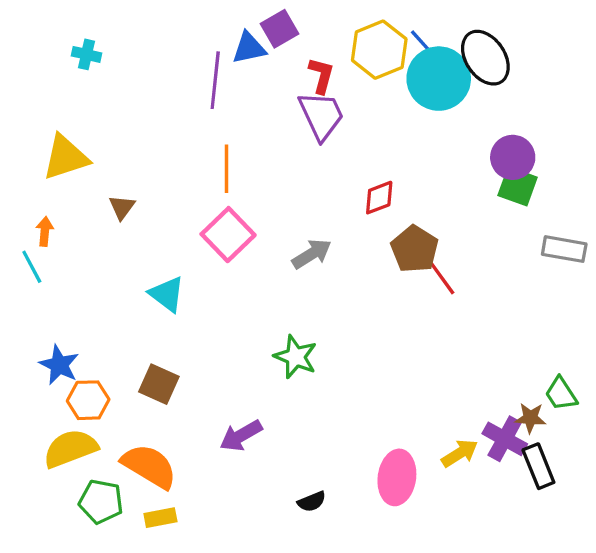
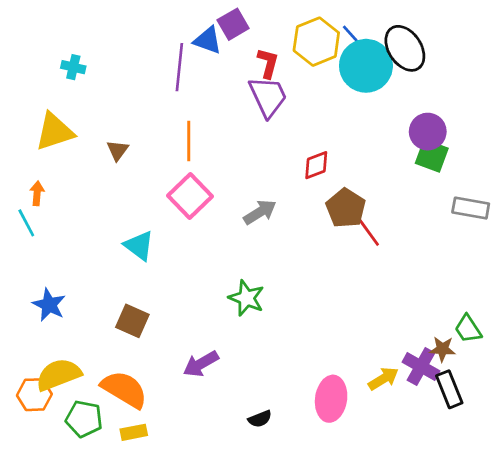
blue triangle: (249, 48) -> (208, 40), turned 32
cyan cross: (87, 54) -> (73, 67), moved
brown triangle: (122, 207) -> (118, 150), moved
orange hexagon: (88, 400) -> (34, 395), moved

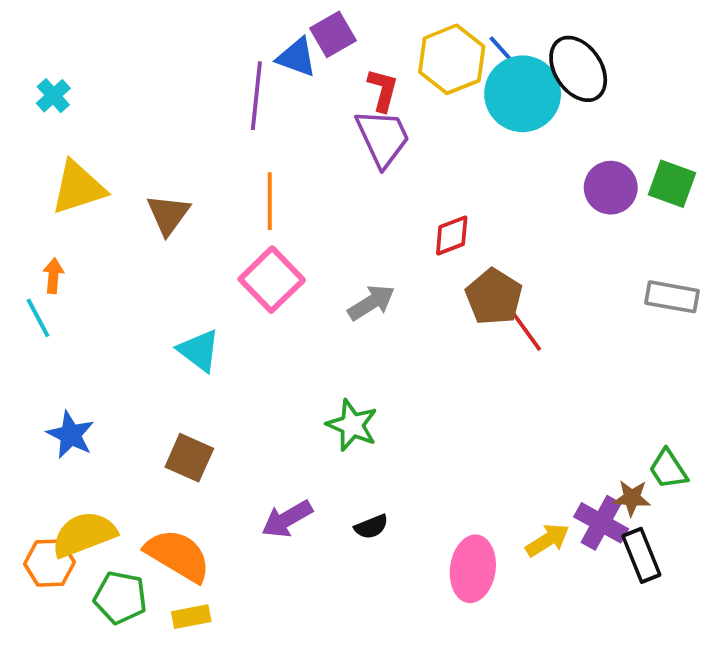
cyan cross: (73, 67) -> (53, 96), moved, turned 35
brown triangle: (118, 150) -> (168, 214), size x1.4
green square: (432, 156) -> (672, 184), moved
black semicircle: (260, 419) -> (371, 527), moved

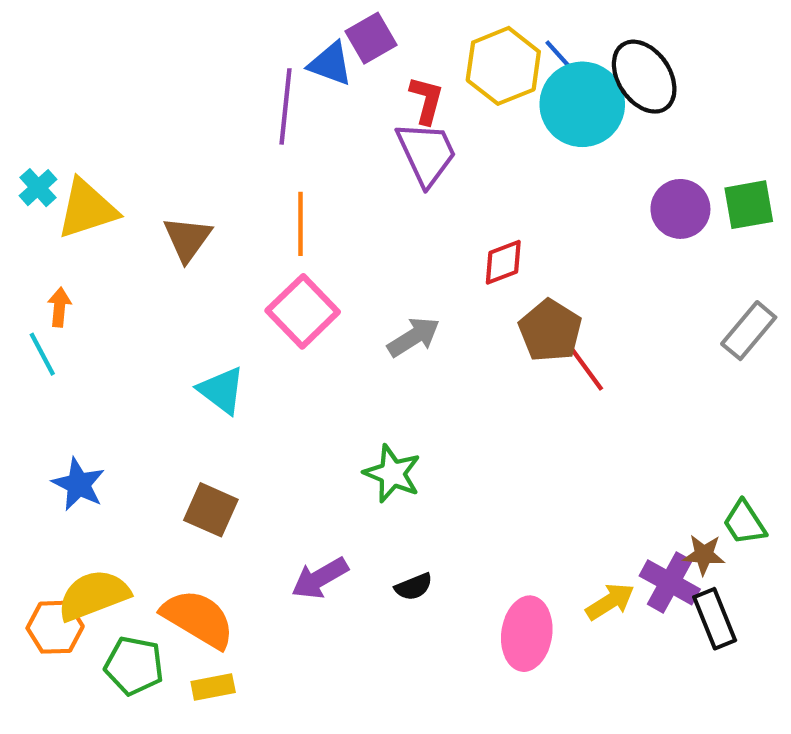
cyan cross: (53, 96) -> (38, 188), moved
green square: (672, 184) -> (749, 205), turned -30
gray rectangle: (672, 297) -> (749, 331), turned -60

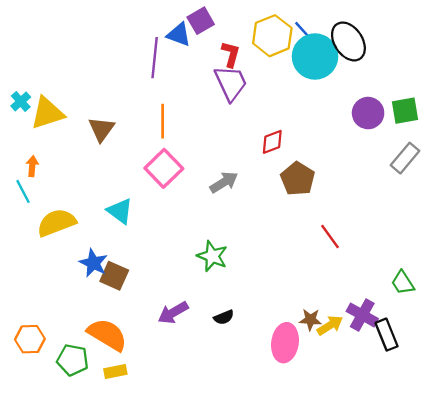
gray rectangle: (749, 331) -> (405, 158), moved
red line: (587, 369) -> (330, 237), moved
blue star: (79, 484) -> (93, 263), moved
brown star: (704, 555) -> (310, 320), moved
yellow semicircle: (93, 595) -> (56, 223), moved

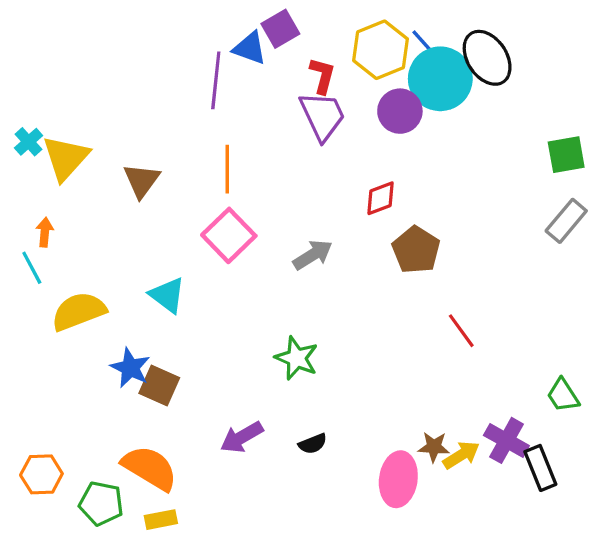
yellow triangle: (47, 113) -> (66, 158), turned -30
purple circle: (368, 113) -> (400, 111), moved

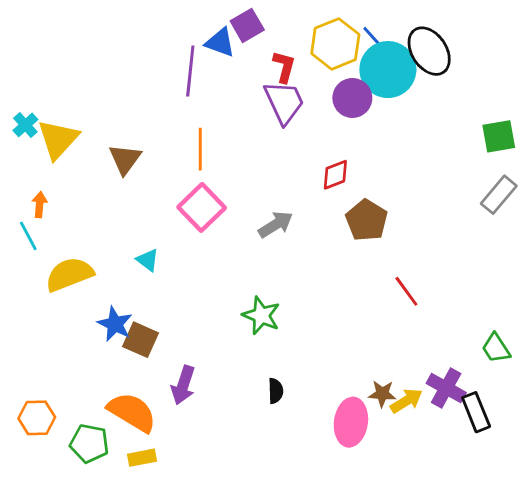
cyan triangle: (167, 295) -> (148, 260), size x0.7
purple arrow: (242, 437) -> (183, 385), moved, turned -42
black semicircle: (313, 444) -> (276, 391), turned -70

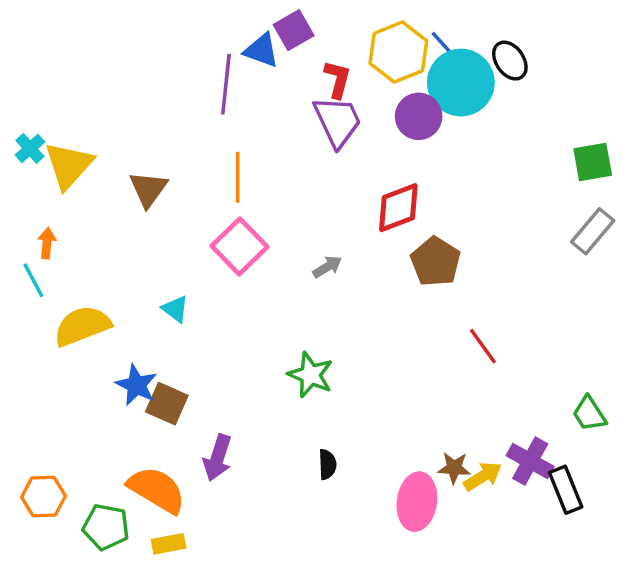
black ellipse: (429, 51) -> (510, 61), size x0.7
red diamond: (335, 175) -> (398, 208), size x1.4
gray arrow: (276, 224) -> (327, 267), size x0.7

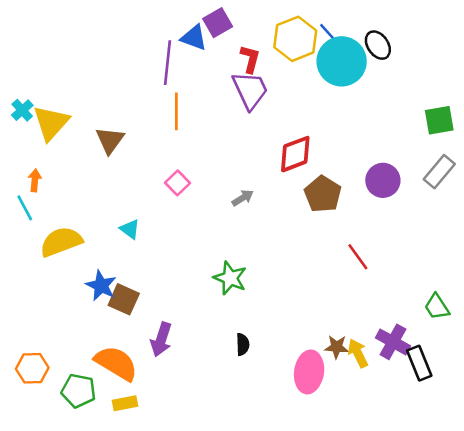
purple circle: (419, 116) -> (383, 180), moved
orange line: (238, 177) -> (176, 111), moved
pink square: (239, 246) -> (178, 183), size x0.6
yellow arrow: (483, 476) -> (358, 353), turned -84

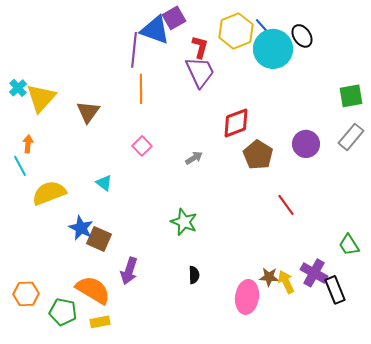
blue triangle: (194, 38) -> (155, 30), size x1.4

